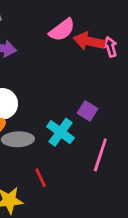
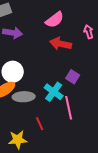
red arrow: (89, 41) -> (61, 44), moved
pink line: (100, 155) -> (69, 108), moved, turned -30

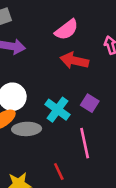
cyan cross: (54, 92) -> (57, 110), moved
red line: (40, 124) -> (59, 171), moved

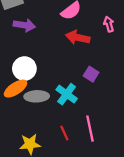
cyan cross: (57, 110) -> (67, 94), moved
pink line: (85, 143) -> (90, 129), moved

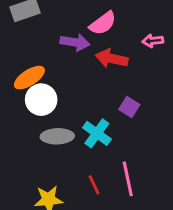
pink arrow: (109, 24) -> (153, 41), turned -80
purple arrow: (24, 25) -> (75, 42), moved
orange ellipse: (16, 89) -> (29, 78), moved

